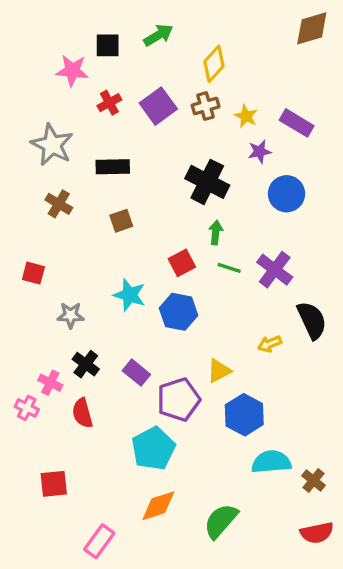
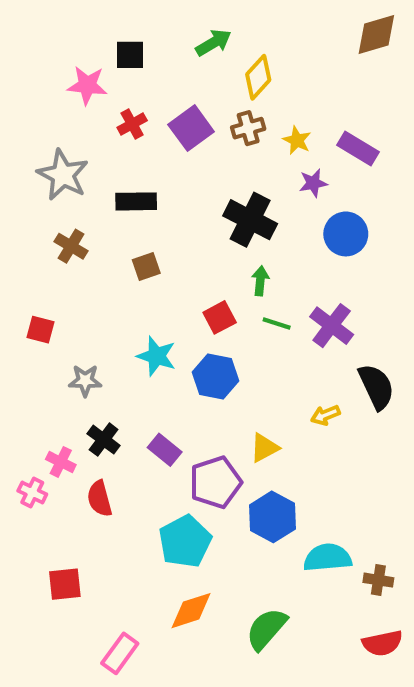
green arrow: (158, 35) -> (213, 43), moved
blue hexagon: (244, 415) -> (273, 517), moved
brown cross: (313, 480) -> (378, 580), turned -30

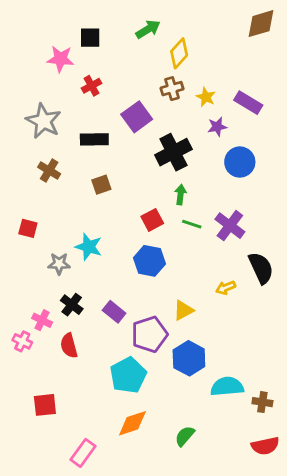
purple square: (191, 128) -> (137, 117), moved
black cross: (250, 220) -> (173, 152), turned 36
cyan star: (156, 356) -> (89, 247), moved
green semicircle: (266, 629) -> (185, 436), size x0.7

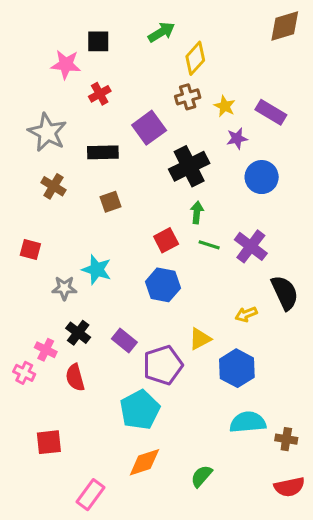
blue hexagon: (189, 358) -> (237, 368), moved

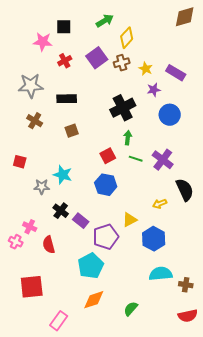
purple square: (149, 128) -> (97, 58), moved
gray star: (47, 132) -> (31, 86), turned -30
black cross: (78, 333) -> (61, 211), moved
red square: (49, 442) -> (32, 287), size x1.4

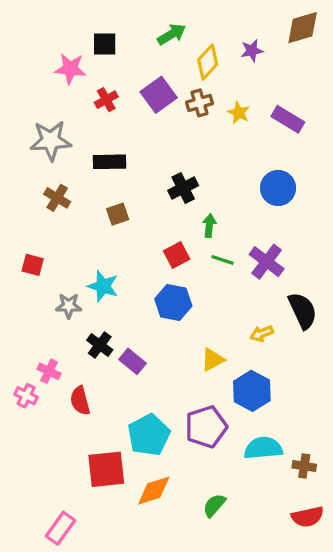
purple star: (154, 90) -> (252, 51), moved
black cross: (123, 108) -> (183, 188), moved, size x0.7
purple pentagon: (106, 237) -> (206, 427), moved
red square: (32, 287) -> (106, 469), moved
pink rectangle: (59, 321) -> (60, 528), moved

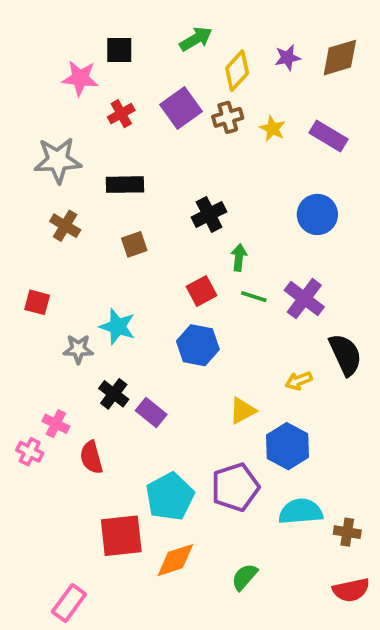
brown diamond: (303, 28) -> (340, 58), moved

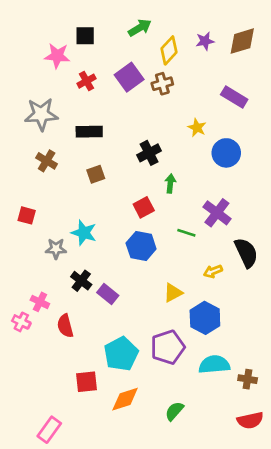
yellow star: (273, 129) -> (197, 128), moved
green line: (254, 297) -> (186, 233), moved
red square: (121, 536) -> (86, 382), size x0.7

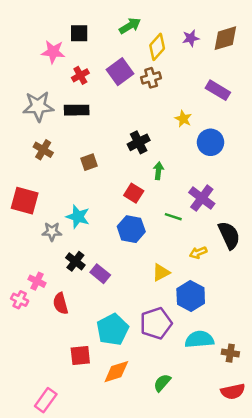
black rectangle: (89, 132) -> (77, 110), moved
red square: (144, 207) -> (134, 193), turned -30
red square: (27, 215) -> (25, 201), size x1.6

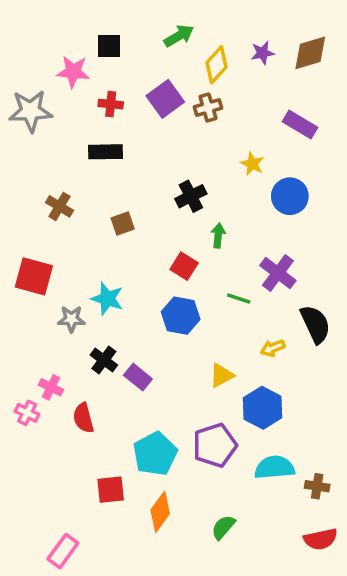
red cross: (80, 75) -> (111, 104), turned 35
gray star: (38, 106) -> (30, 111), moved
orange diamond: (116, 372) -> (160, 512), turned -36

